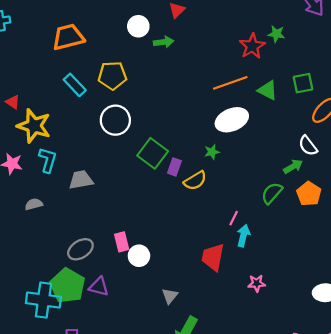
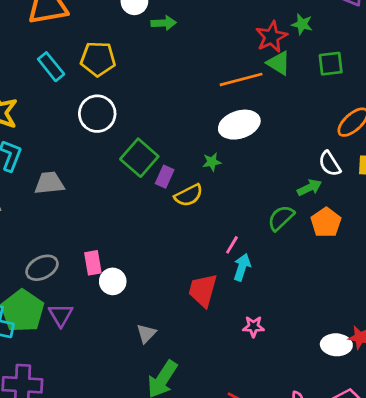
green square: (303, 83) -> (331, 64), moved
green triangle: (268, 90) -> (279, 63), moved
purple triangle: (99, 287) -> (61, 315), turned 40

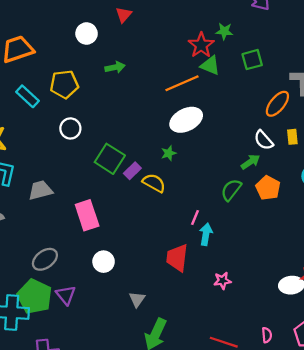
green arrow: (164, 23) -> (115, 67), moved
white circle: (97, 114) -> (70, 128), size x0.7
purple rectangle: (165, 177) -> (132, 171), turned 30
yellow semicircle: (189, 195) -> (154, 183), turned -115
pink rectangle: (93, 263) -> (87, 215), moved, size x1.5

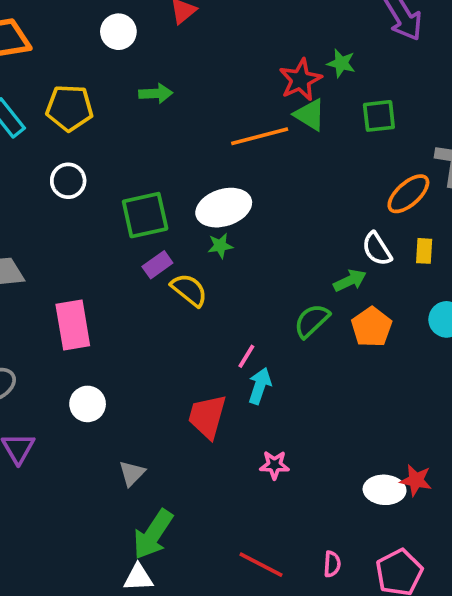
white ellipse: (186, 120) -> (224, 208), moved
green square: (110, 159) -> (145, 215), moved, turned 36

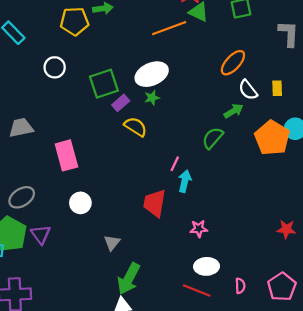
yellow pentagon: (70, 108) -> (74, 21), moved
orange ellipse: (408, 194) -> (233, 63), moved
purple rectangle: (157, 265) -> (121, 103), moved
orange pentagon: (372, 327) -> (272, 138), moved, size x1.4
white ellipse: (385, 490) -> (207, 266), moved

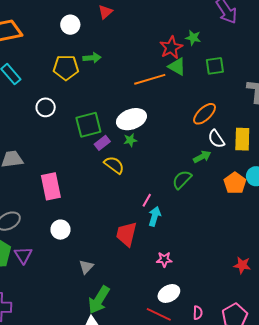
yellow rectangle: (277, 88) -> (242, 139), size x1.6
orange pentagon: (272, 138) -> (235, 183), size x0.7
white ellipse: (207, 266) -> (169, 293), turned -30

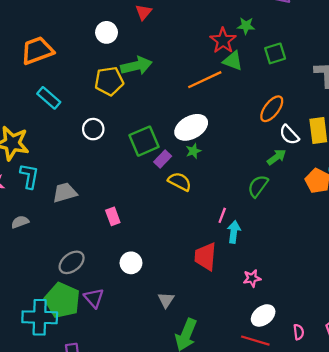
green arrow: (92, 58) -> (136, 66), size x1.5
pink rectangle: (51, 186) -> (113, 216), size x0.6

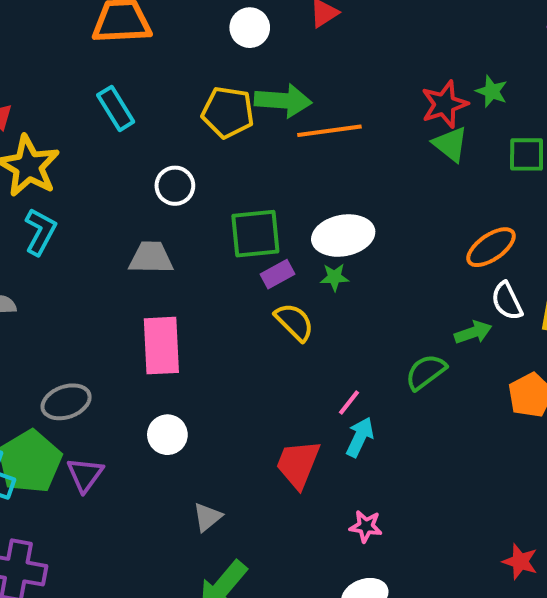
orange line: (205, 80) -> (329, 131), moved
gray trapezoid: (65, 193) -> (151, 258), moved
pink rectangle: (113, 216) -> (161, 346), size x1.8

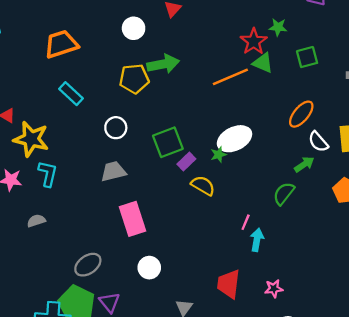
orange line: (329, 131) -> (230, 77), moved
white ellipse: (343, 236) -> (234, 139), moved
red trapezoid: (298, 464) -> (229, 284), moved

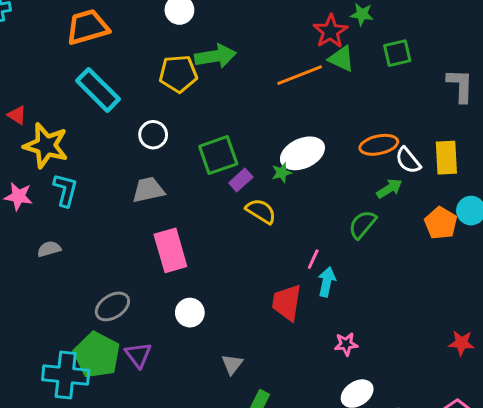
cyan rectangle: (71, 94) -> (98, 90), size x1.4
orange ellipse: (301, 114) -> (379, 145), moved, turned 36
red trapezoid: (229, 284) -> (287, 303), moved

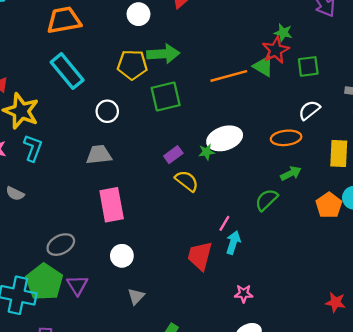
red star: (331, 31) -> (276, 50), moved
green square: (218, 155) -> (166, 96), moved
white semicircle: (408, 160) -> (309, 110), moved, turned 85
gray semicircle: (49, 249) -> (15, 194), turned -144
gray triangle: (232, 364) -> (136, 296), moved

